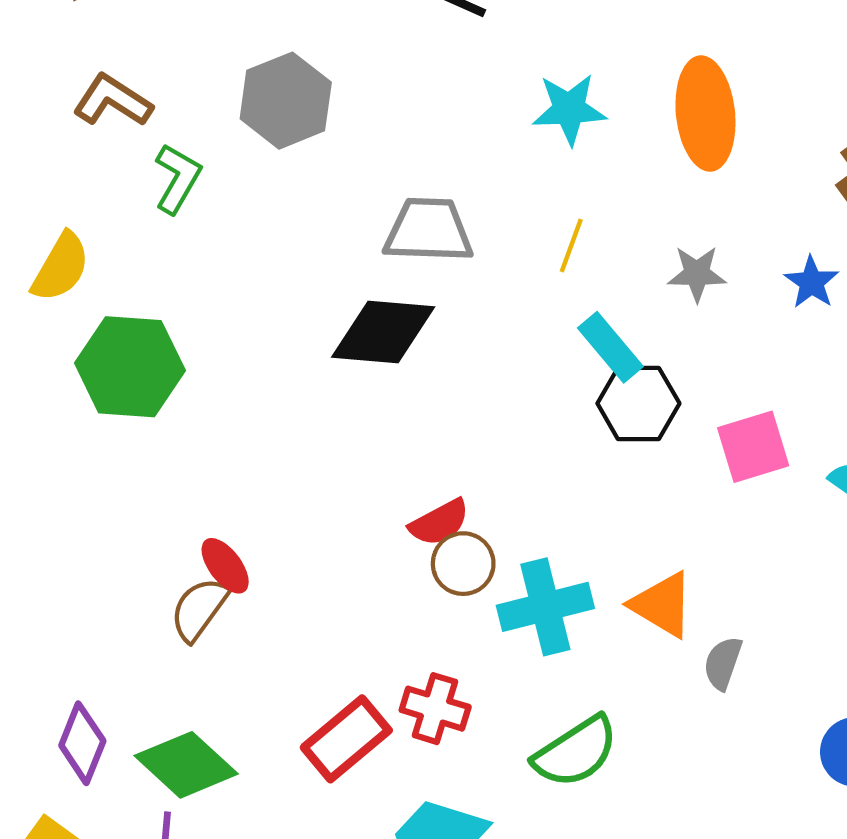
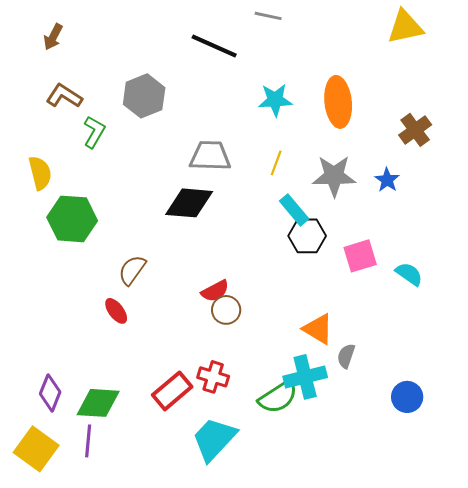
yellow semicircle: (61, 267) -> (40, 173), turned -44
gray star: (697, 274) -> (334, 176), size x1.6
cyan cross: (545, 607) -> (305, 377), moved
brown semicircle: (199, 609) -> (132, 270), moved
green diamond: (186, 765) -> (98, 403), turned -39

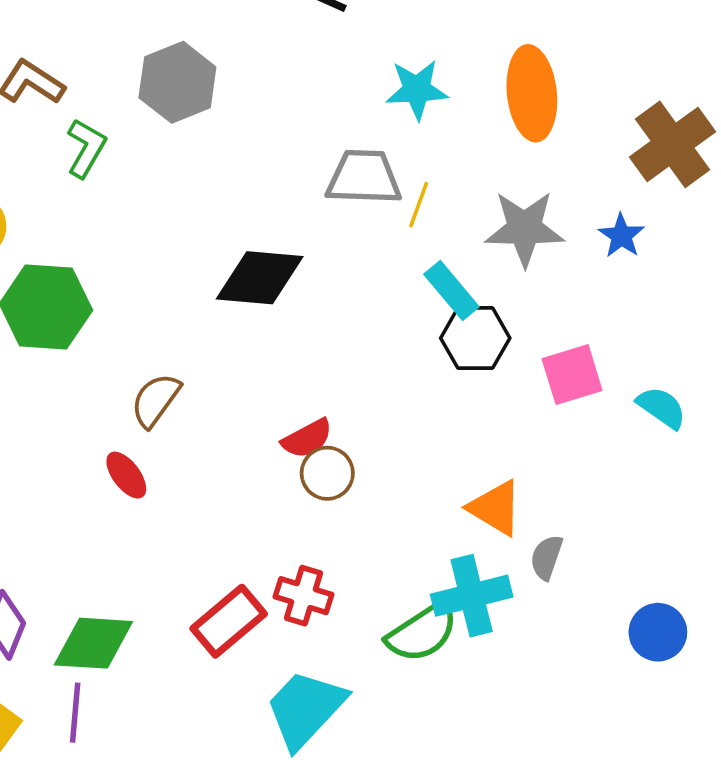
brown cross: (415, 130) -> (673, 144), size x1.4
gray trapezoid: (210, 156) -> (364, 177), moved

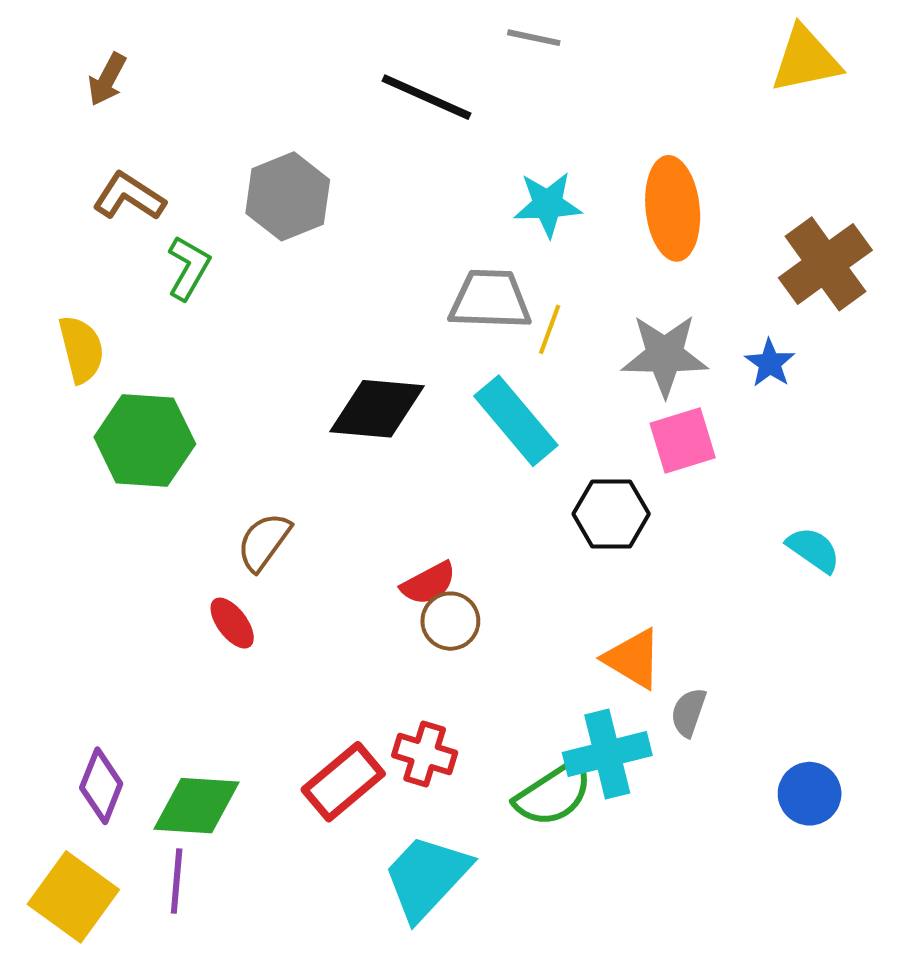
cyan rectangle: (451, 291) -> (516, 421), moved, size x1.4
black hexagon: (475, 338) -> (611, 514), moved
pink square: (572, 375) -> (683, 440), moved

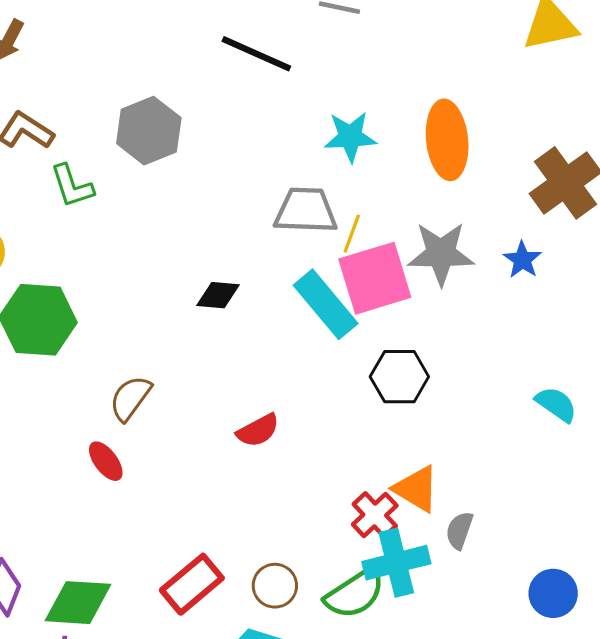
green L-shape: (188, 268) -> (72, 186), turned 132
black diamond: (377, 409) -> (218, 295), size x0.6
pink square: (683, 440) -> (375, 278), moved, size x1.4
brown circle: (450, 621) -> (275, 586), moved
red cross: (425, 754) -> (375, 515), moved, turned 30

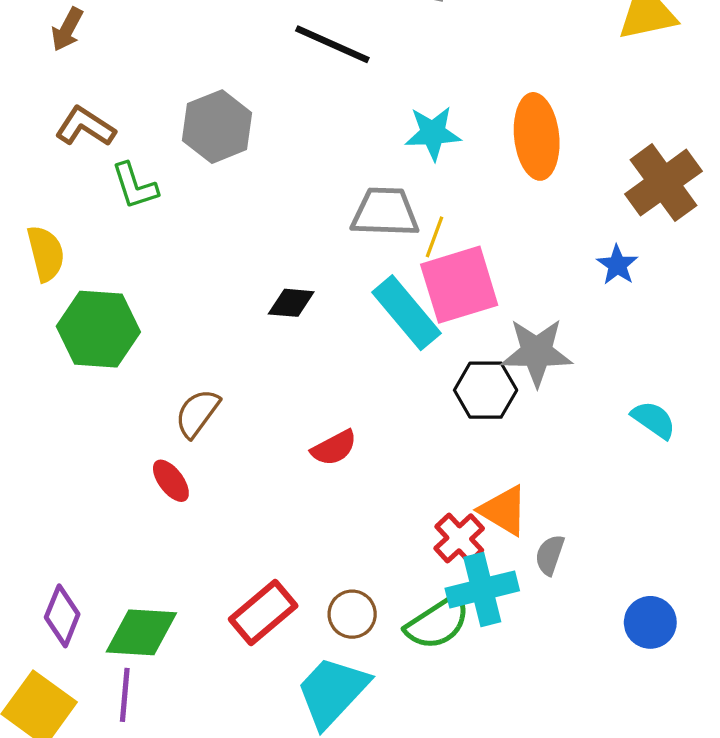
gray star: (441, 254) -> (537, 352), moved

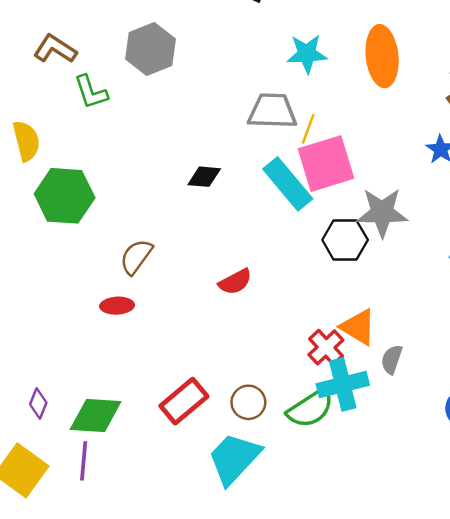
red ellipse: (171, 481) -> (117, 306), turned -56
purple diamond: (62, 616) -> (38, 404), size x0.7

